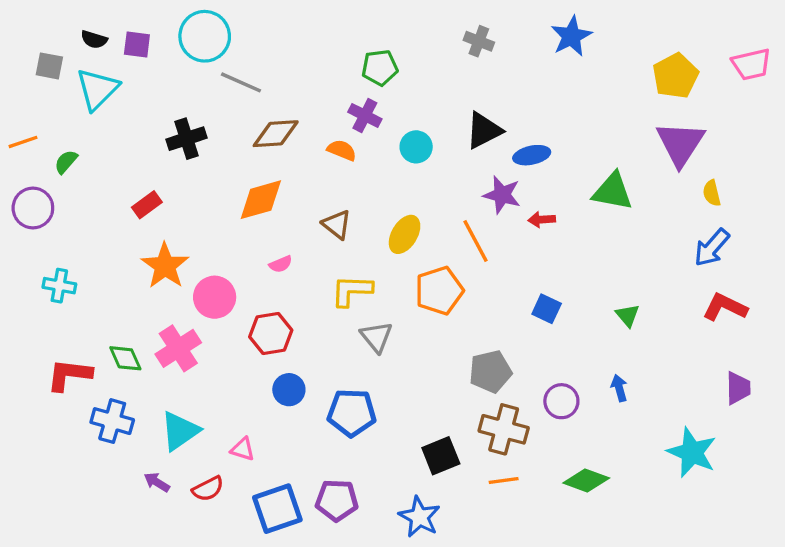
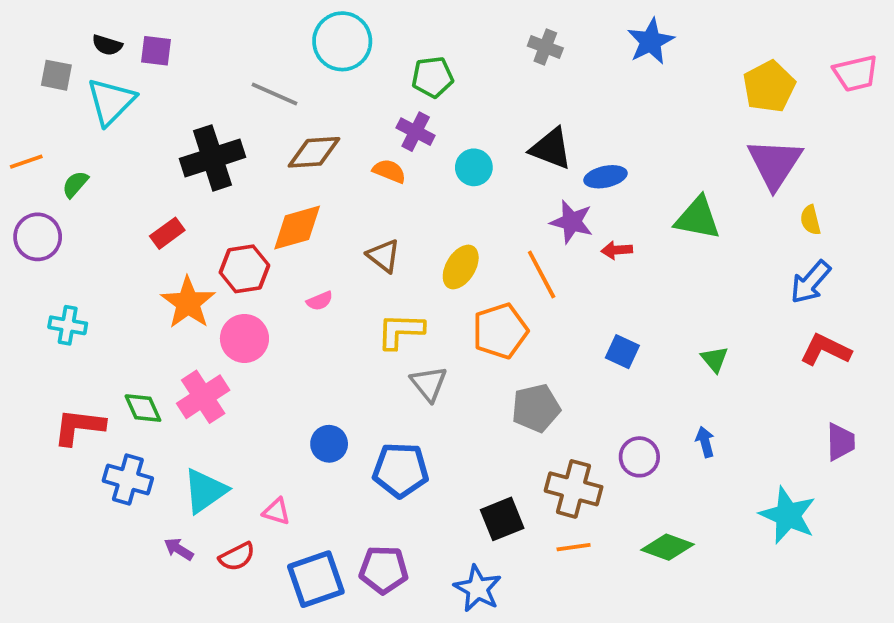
cyan circle: (205, 36) -> (342, 41), moved
black triangle: (484, 130) -> (551, 149), turned 48
black cross: (187, 139) -> (212, 158), size x1.4
red hexagon: (271, 334) -> (244, 269), moved
gray pentagon: (490, 372) -> (536, 408), moved

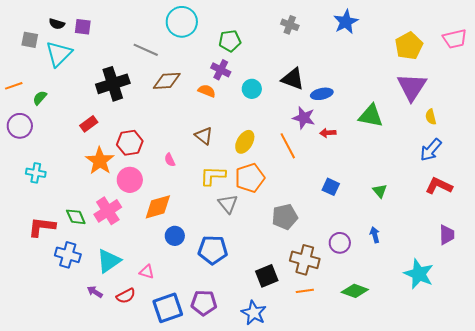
orange diamond: (297, 228) -> (158, 207), moved
pink semicircle: (320, 301) -> (170, 160), turned 88
orange pentagon: (500, 331) -> (250, 178), moved

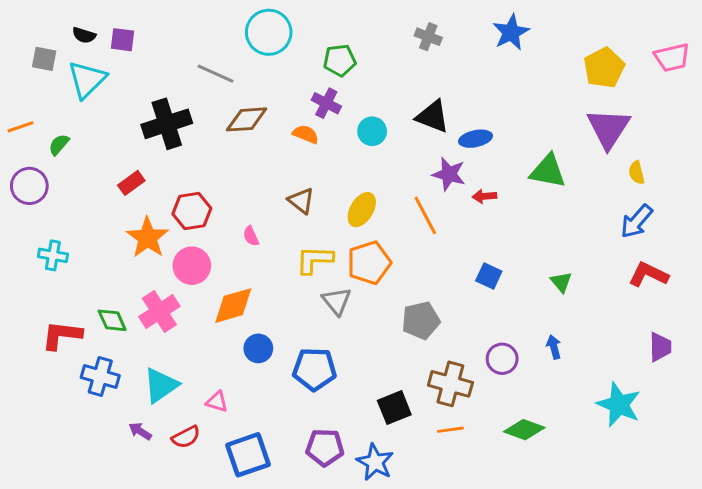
purple pentagon: (204, 303) -> (325, 447), moved

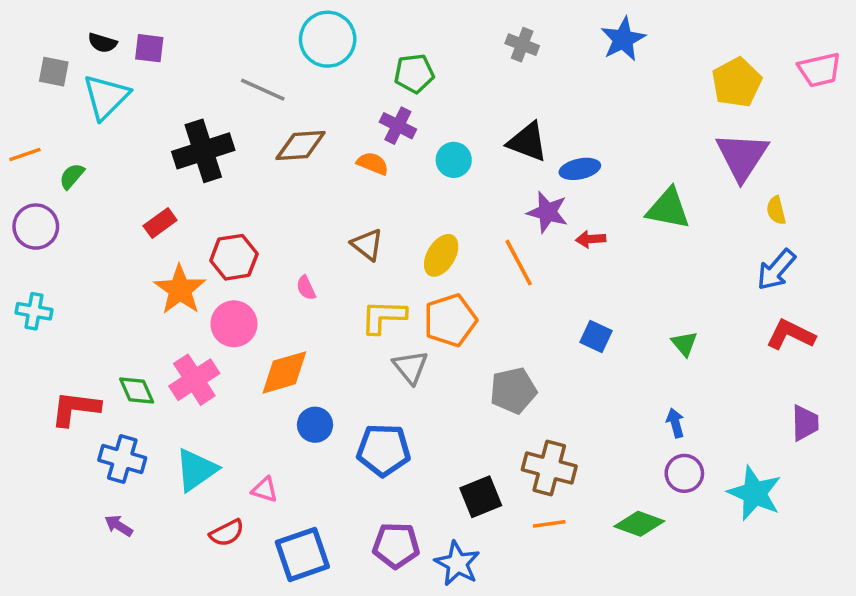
cyan cross: (53, 255) -> (34, 311), moved
purple circle: (502, 359) -> (684, 473), moved
purple arrow: (140, 431) -> (119, 526), moved

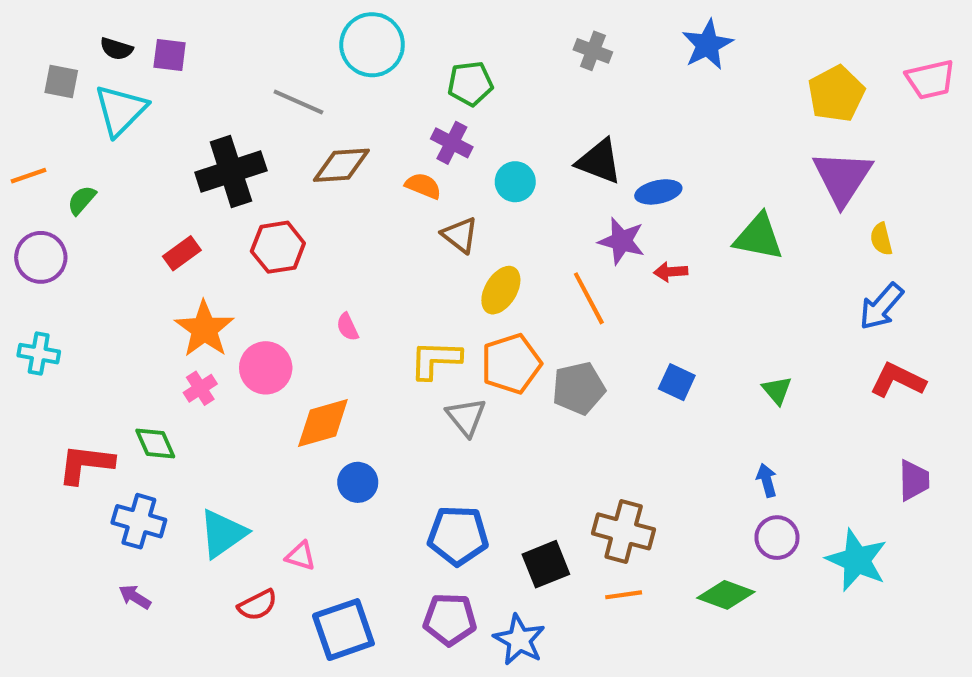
brown triangle: (367, 245) -> (460, 235), moved
red hexagon: (234, 257) -> (278, 247), moved
pink cross: (194, 380) -> (200, 388), moved, size x0.6
gray pentagon: (513, 390) -> (579, 388), moved
blue pentagon: (383, 450) -> (458, 536), moved

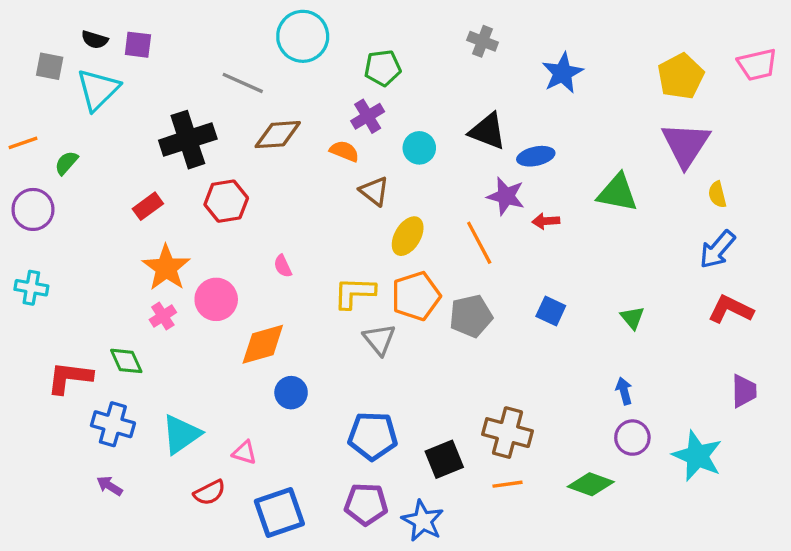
blue star: (707, 45) -> (562, 73), moved
purple cross: (452, 143) -> (368, 116), turned 32

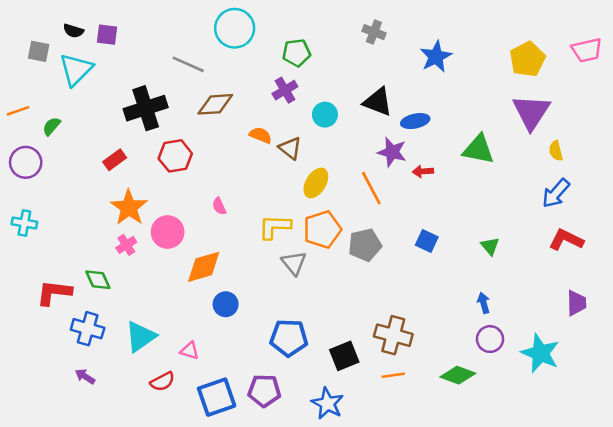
orange semicircle: (344, 151) -> (260, 135), moved
purple pentagon: (366, 504) -> (264, 391), moved

